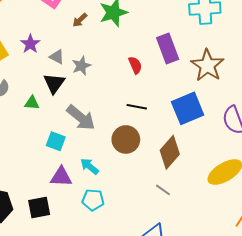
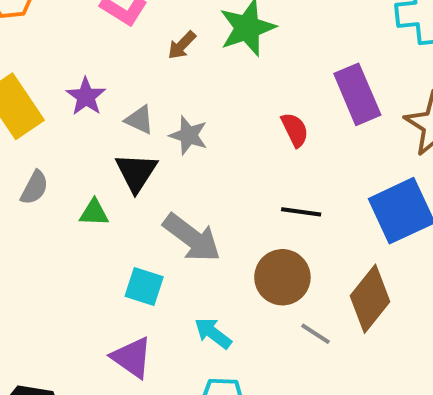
gray star: (81, 66) -> (189, 135), turned -30
purple triangle: (61, 177) -> (132, 358), moved, turned 35
gray line: (163, 190) -> (316, 334), moved

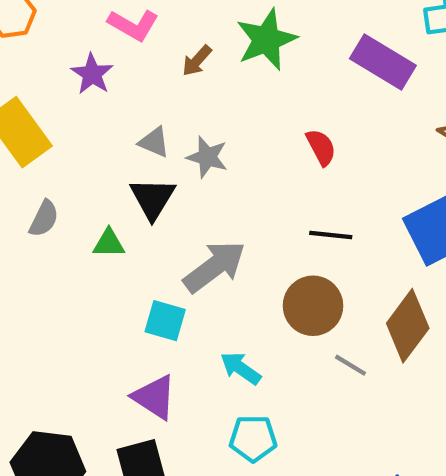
purple rectangle: (357, 94) -> (383, 62), moved, turned -34
purple star: (86, 97) -> (92, 74), moved
gray arrow: (192, 238) -> (215, 267), turned -72

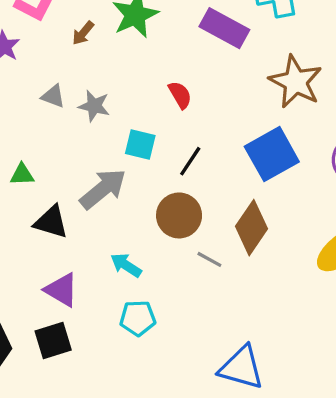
black triangle: (152, 198) -> (51, 222), moved, turned -42
black line: (331, 235) -> (190, 161), turned -60
cyan square: (165, 321) -> (140, 145), moved

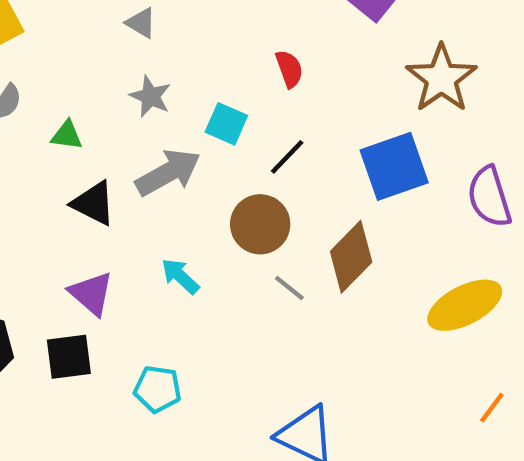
gray triangle: (53, 96) -> (141, 23), moved
gray star: (94, 106) -> (150, 96), moved
cyan pentagon: (138, 318) -> (158, 389), moved

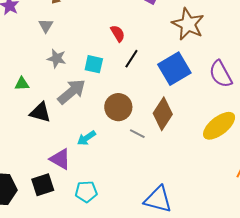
gray triangle: (141, 23) -> (46, 26), turned 42
black line: (287, 157) -> (131, 59), moved
cyan arrow: (180, 276) -> (86, 138), turned -66
purple triangle: (91, 293) -> (60, 159), moved

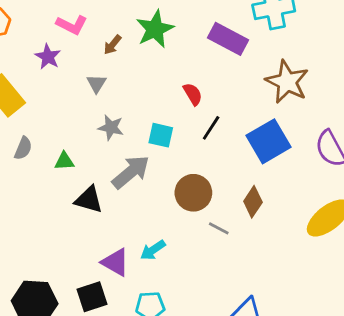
brown diamond: (163, 114) -> (253, 202), size x0.7
cyan arrow: (86, 138) -> (153, 250), moved

